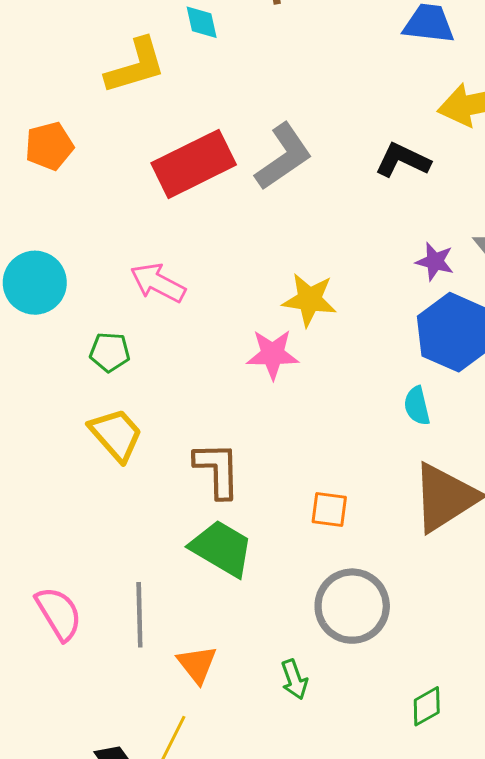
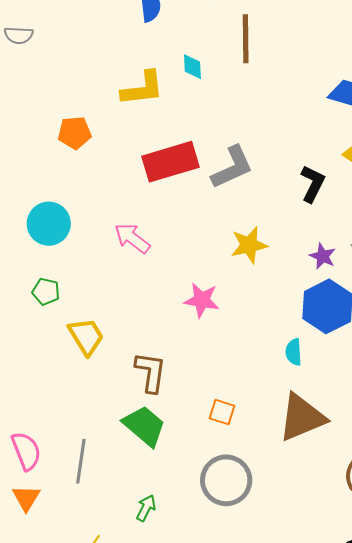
black L-shape: (403, 160) -> (313, 184), turned 81
yellow star: (309, 300) -> (249, 245), moved, turned -30
green pentagon: (110, 352) -> (46, 292), moved
orange triangle: (197, 664) -> (26, 498), moved
green arrow: (294, 680) -> (146, 508), moved, turned -144

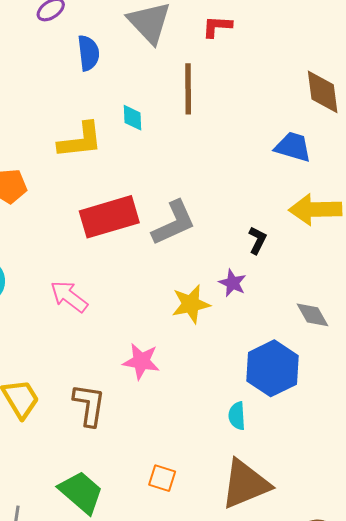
black L-shape: (313, 184) -> (257, 240), size x0.7
purple star: (323, 256) -> (233, 283), moved
brown L-shape: (151, 372) -> (89, 405), moved

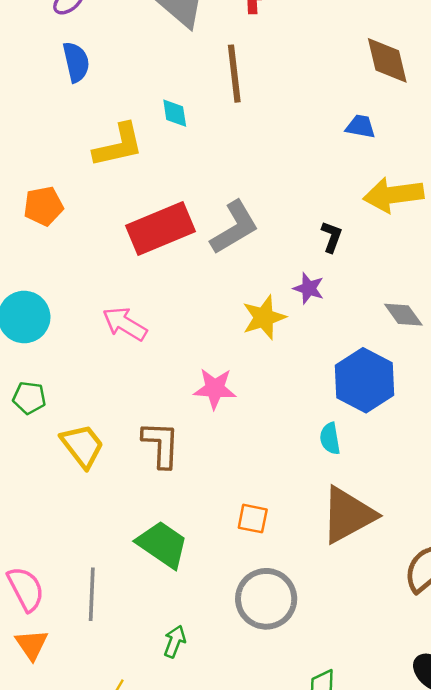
blue semicircle: (88, 53) -> (76, 62), moved
blue trapezoid: (293, 147) -> (360, 126), size x0.7

